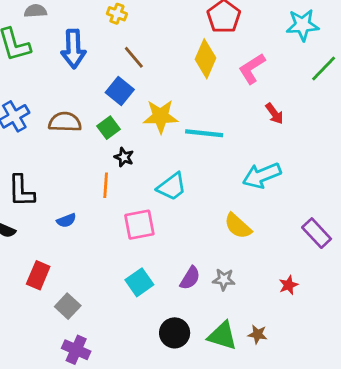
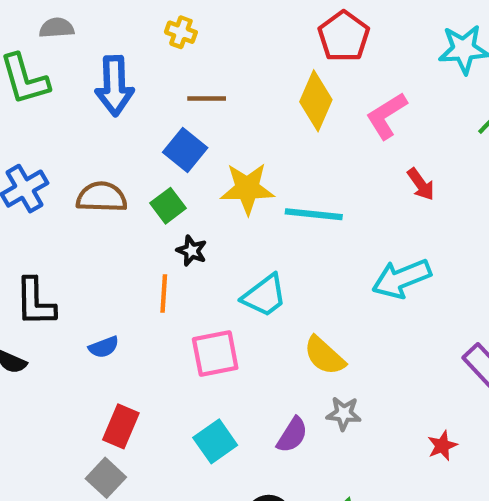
brown line: (134, 57) -> (207, 99), turned -50
yellow semicircle: (238, 226) -> (324, 356), moved
red rectangle: (38, 275) -> (121, 426), moved
gray star: (224, 279) -> (344, 413), moved

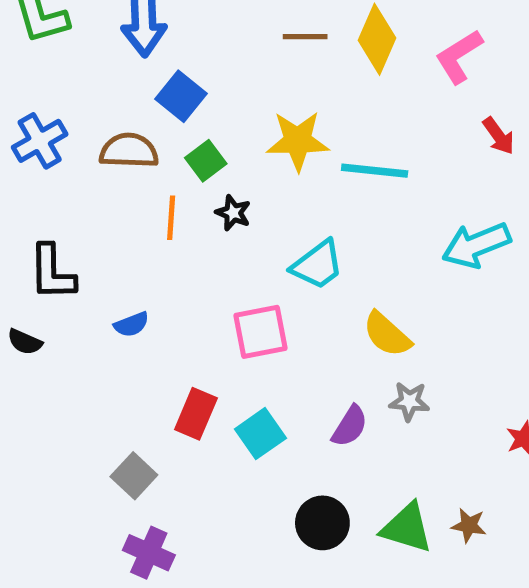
brown line: (207, 99) -> (305, 37), moved
blue square: (185, 150) -> (181, 96), moved
orange line: (164, 294) -> (171, 218), moved
red rectangle: (121, 426) -> (196, 414), moved

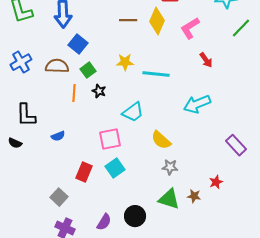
yellow star: (298, 141) -> (125, 62), size x0.7
purple semicircle: (350, 426) -> (104, 222), moved
cyan square: (260, 434) -> (115, 168), moved
brown star: (469, 525) -> (194, 196), moved
green triangle: (407, 528) -> (169, 199), moved

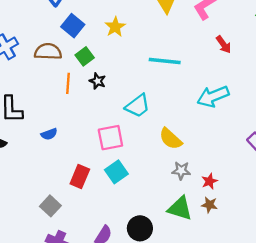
yellow star: (125, 62) -> (115, 27), moved, turned -30
red star: (216, 182) -> (209, 181), moved

